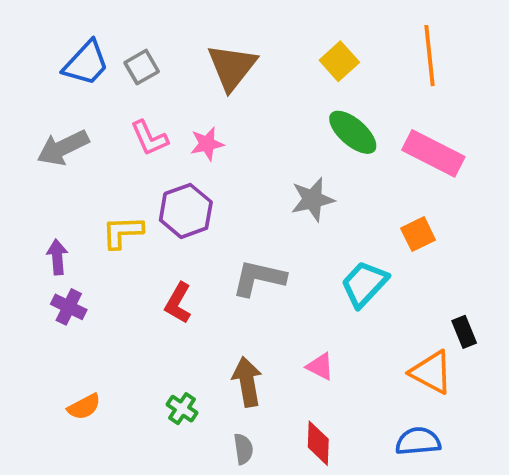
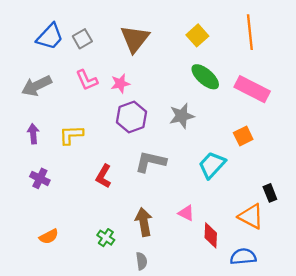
purple hexagon: (186, 211) -> (131, 117), moved
purple arrow: (57, 257) -> (33, 134), moved
red diamond: (318, 443) -> (211, 235), moved

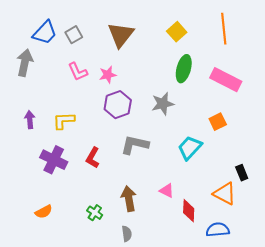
green ellipse: (205, 77) -> (184, 69), turned 64
gray arrow: (37, 86) -> (25, 63), moved, turned 128
purple cross: (40, 178) -> (54, 160), moved, size x1.5

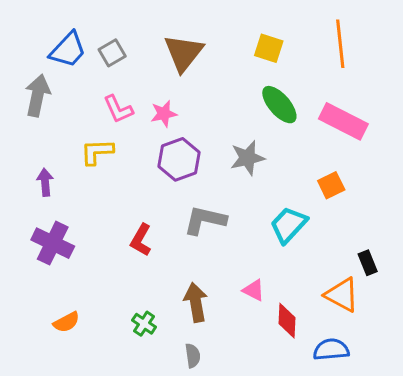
yellow square: (177, 32) -> (269, 48), turned -30
green ellipse: (184, 69) -> (279, 105), turned -56
yellow L-shape: (64, 121) -> (97, 152), moved
purple cross: (54, 160) -> (53, 243), moved

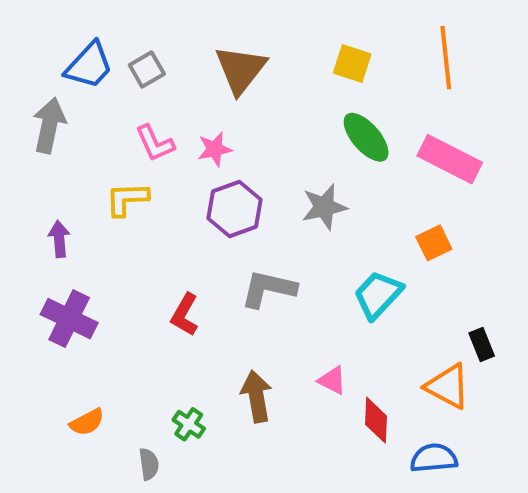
gray semicircle: (193, 356) -> (149, 464), moved

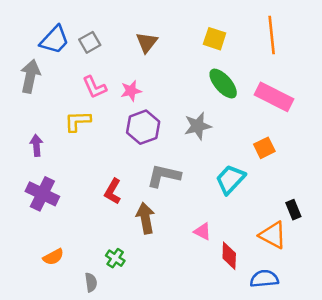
brown triangle: (241, 70) -> (147, 42), size x0.7
brown arrow: (256, 396) -> (145, 218), moved

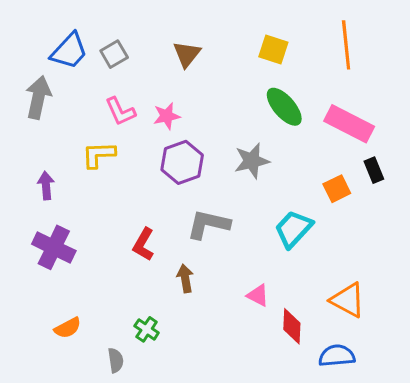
black rectangle: (293, 210) -> (374, 170), moved
brown arrow: (145, 218) -> (185, 278), size x0.7

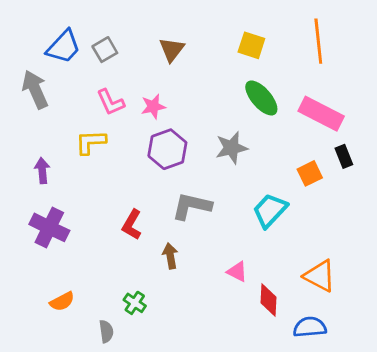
gray arrow: (38, 97) -> (35, 89), turned -36

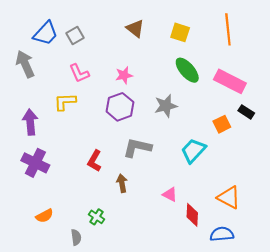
brown triangle: (172, 50) -> (135, 28), moved, turned -30
pink star: (153, 107) -> (124, 75), moved
black rectangle: (344, 156) -> (246, 112), turned -35
purple arrow: (42, 171) -> (30, 122), size x1.4

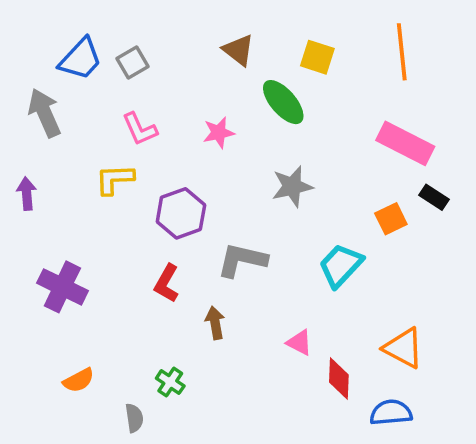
green ellipse: (187, 70) -> (283, 102), moved
purple hexagon: (120, 107) -> (181, 213), moved
purple arrow: (30, 122) -> (27, 194), moved, size x0.7

